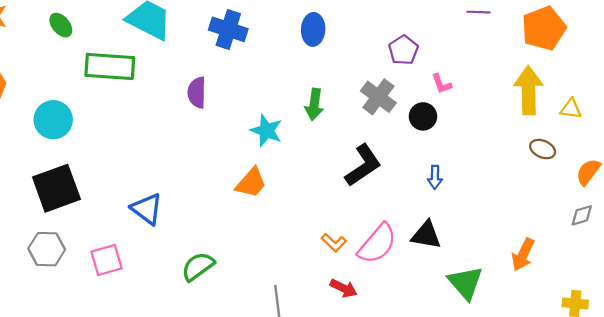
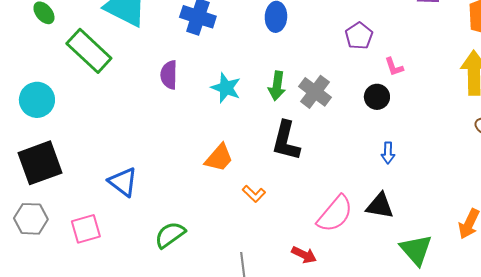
green rectangle: (110, 66) -> (89, 51), turned 39
gray cross: (378, 97) -> (315, 92), moved
cyan star: (266, 131) -> (226, 88), moved
black L-shape: (363, 165) -> (286, 141), moved, turned 138
orange L-shape: (334, 243) -> (254, 194), moved

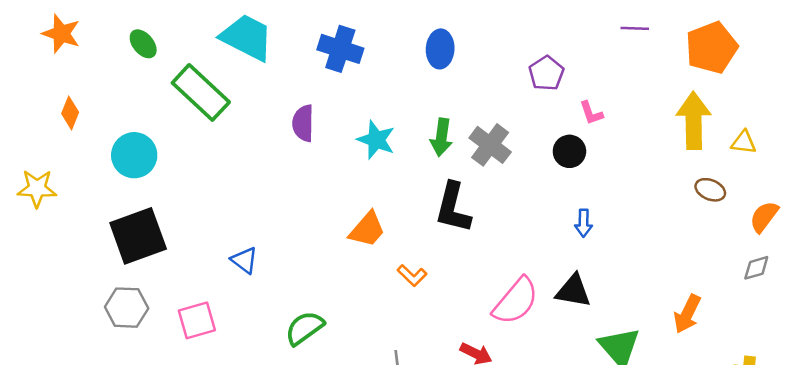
blue triangle: (123, 182) -> (244, 260), size x0.7

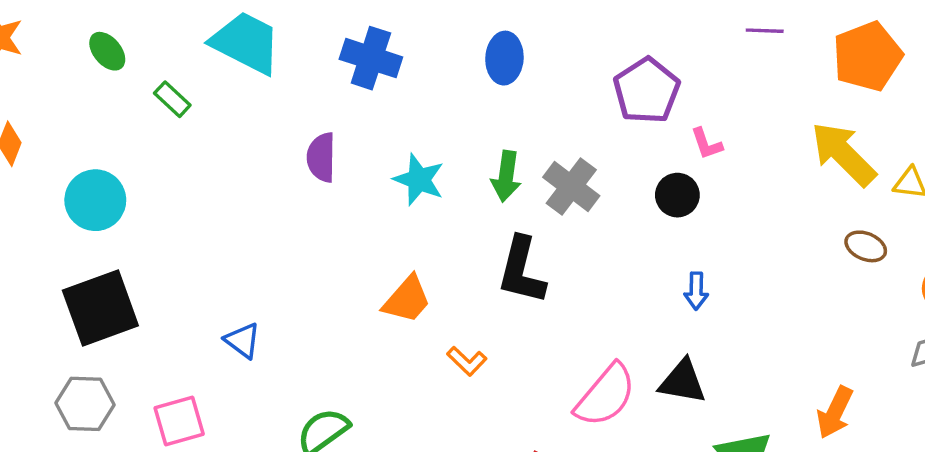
purple pentagon: (546, 73) -> (647, 91), size x1.4
green rectangle: (201, 92) -> (172, 99), moved, size x0.5
yellow arrow: (694, 121) -> (843, 154), turned -44

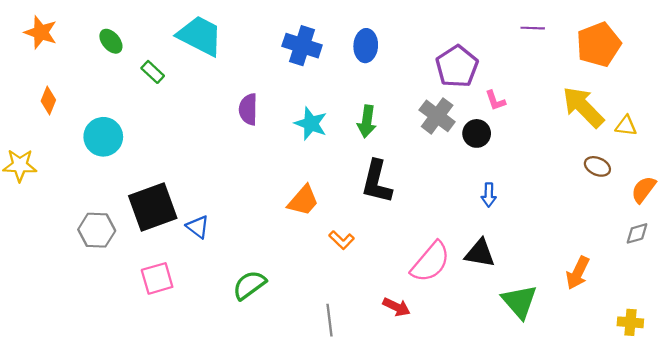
blue cross: (371, 58) -> (302, 46), moved
gray cross: (571, 186) -> (437, 116), moved
black square: (100, 308) -> (153, 207), moved
gray hexagon: (85, 404) -> (97, 230), moved

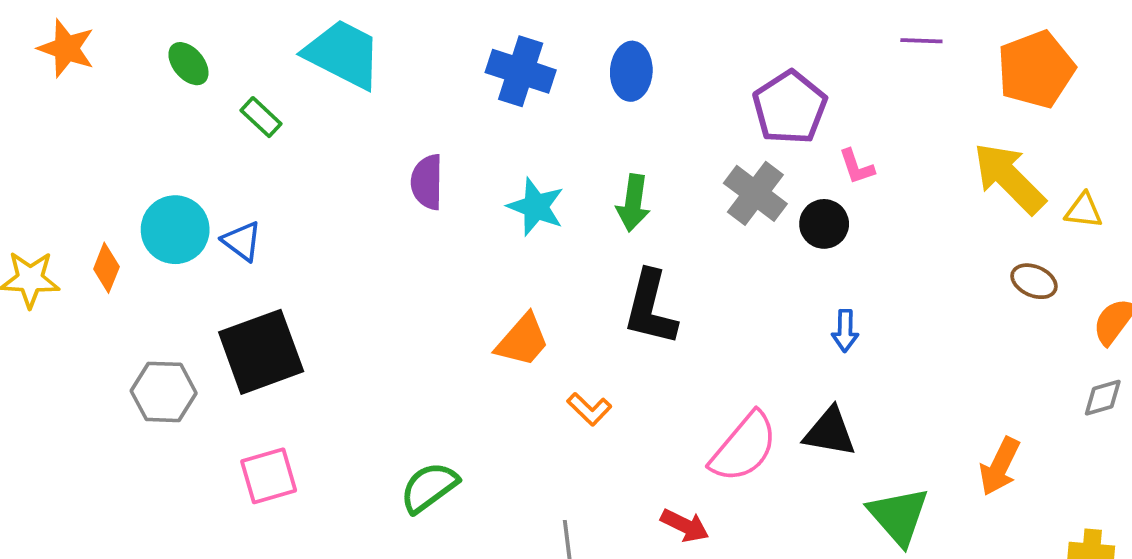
orange diamond: (48, 101) -> (106, 268), moved
blue triangle: (198, 227) -> (242, 241), moved

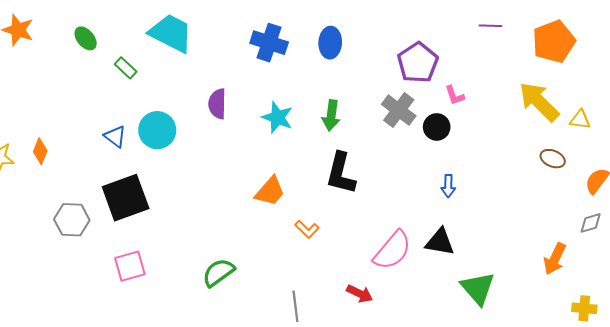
cyan circle: (175, 230) -> (157, 130), moved
orange arrow: (1000, 466) -> (555, 259), moved

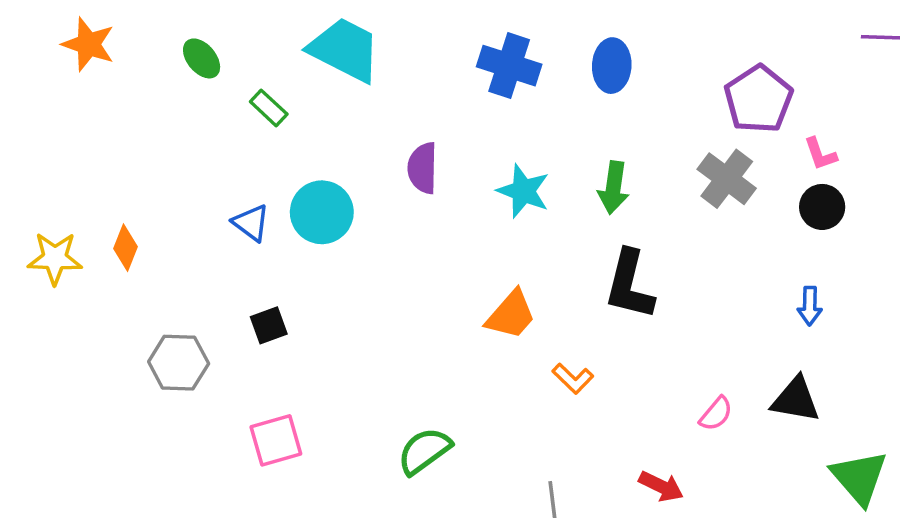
black circle: (437, 127) -> (822, 207), moved
black square: (126, 198) -> (269, 325), size x0.5
pink semicircle: (392, 250) -> (716, 414), size x0.5

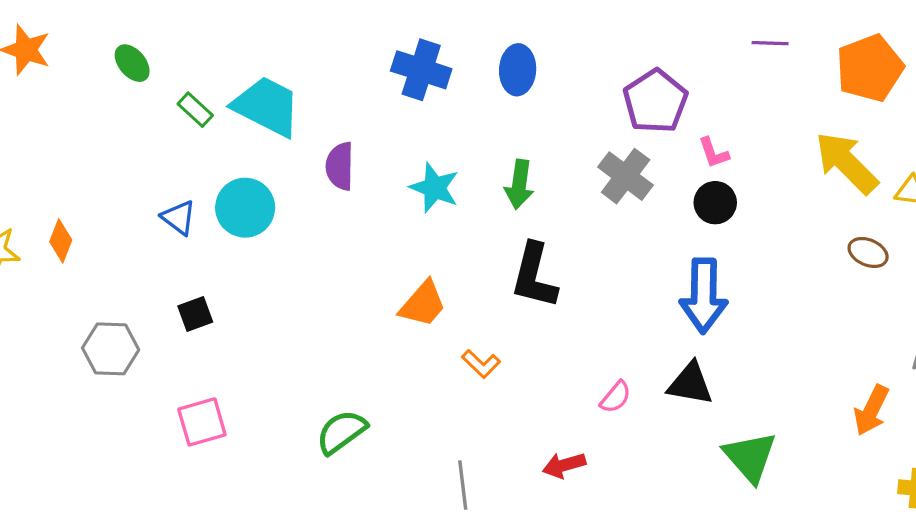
cyan trapezoid: (345, 50) -> (267, 106), moved
blue arrow: (810, 306) -> (704, 296), size x2.0
red arrow: (661, 486) -> (564, 465), turned 138

